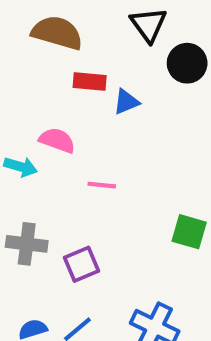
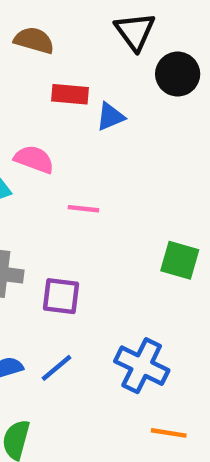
brown semicircle: (57, 33) -> (34, 40), size x0.7
purple square: (82, 264) -> (61, 296), turned 30

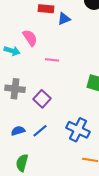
pink semicircle: (34, 159) -> (30, 38), turned 36
purple square: (61, 296) -> (42, 99), turned 36

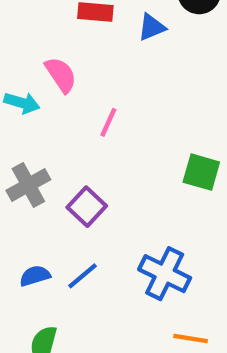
blue triangle: (64, 19) -> (152, 27), moved
pink line: (52, 60) -> (108, 122), turned -72
gray cross: (15, 89) -> (28, 185), turned -36

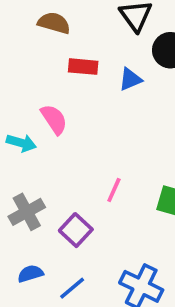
pink line: (108, 122) -> (114, 190), moved
blue semicircle: (35, 276) -> (30, 274), moved

